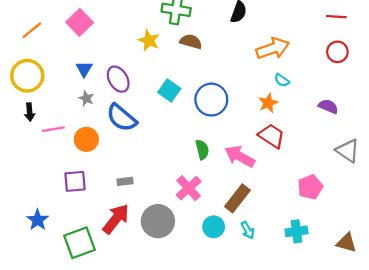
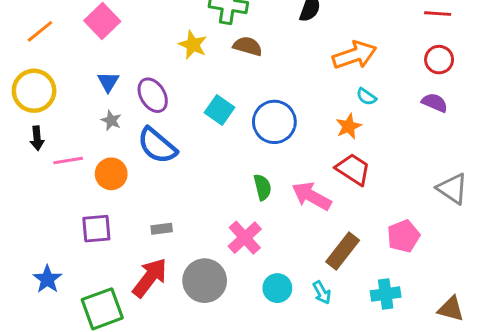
purple semicircle: (328, 106) -> (435, 103), moved
brown rectangle: (237, 198) -> (343, 251), moved

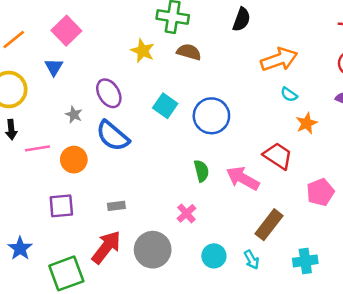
blue triangle: (108, 82) -> (54, 67), moved
orange star: (349, 126) -> (307, 123), moved
pink pentagon: (403, 236) -> (320, 192), moved
pink cross: (245, 238) -> (186, 213), size x0.7

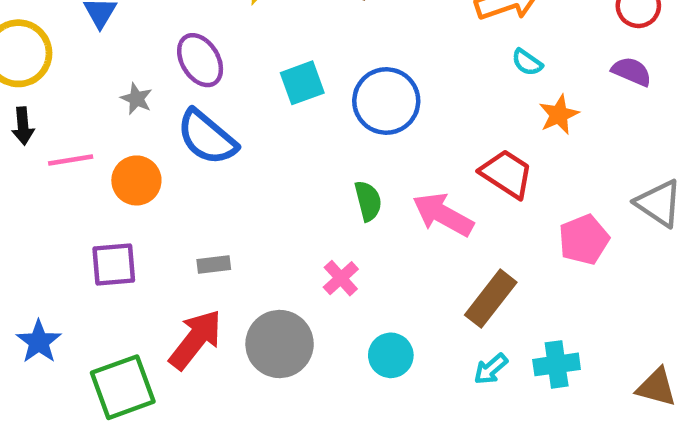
cyan square: (165, 106) -> (302, 83), turned 35
cyan arrow: (251, 260) -> (491, 369), moved, turned 78

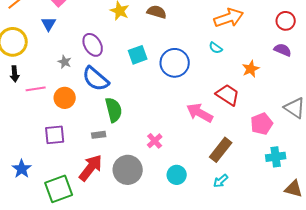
cyan semicircle: (527, 62) -> (216, 48), moved
green semicircle: (368, 201) -> (114, 110), moved, size x1.4
cyan cross: (557, 364) -> (276, 157), moved

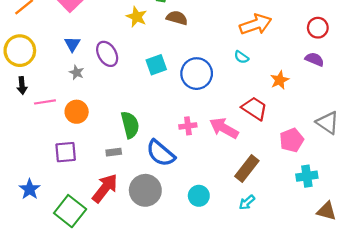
blue triangle: (49, 24) -> (72, 44), moved
blue semicircle: (96, 79) -> (161, 153), moved
pink cross: (155, 141) -> (188, 126), moved, turned 35
green square: (59, 189) -> (70, 211), turned -32

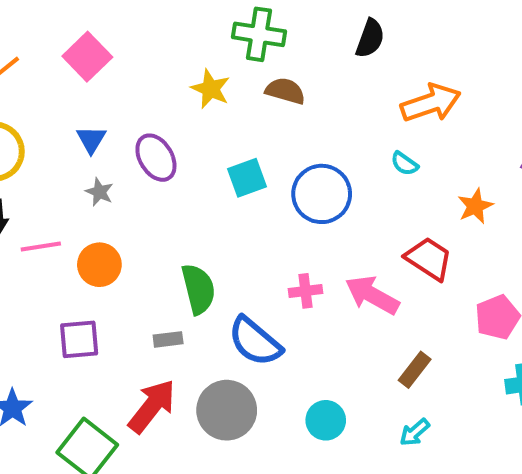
brown rectangle: (247, 168) -> (415, 370), size x0.7

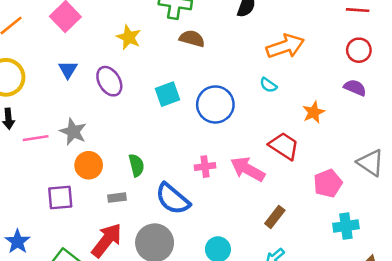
yellow star: (211, 89) -> (129, 37), moved
gray star: (99, 192) -> (73, 132), moved, size x1.5
orange circle: (99, 265) -> (89, 165), moved
green semicircle: (198, 289) -> (136, 165), size x0.7

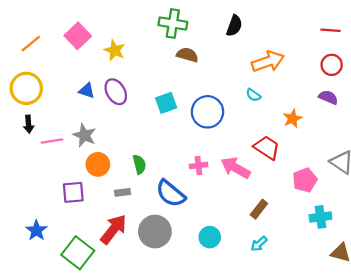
yellow star: (129, 37) -> (115, 50), moved
blue triangle: (68, 70) -> (87, 91), moved, turned -42

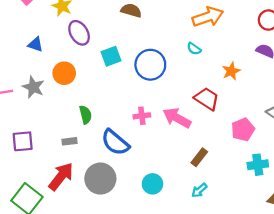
purple ellipse: (116, 92) -> (79, 33), moved
orange circle: (98, 164) -> (64, 73), moved

